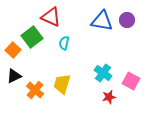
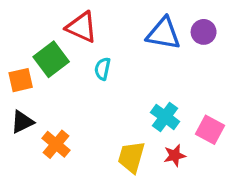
orange square: (13, 50) -> (21, 80), turned 35
yellow trapezoid: (62, 84) -> (131, 157), moved

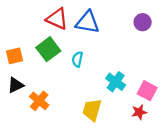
blue triangle: (163, 34) -> (87, 22), moved
green square: (51, 59) -> (48, 49), moved
cyan semicircle: (102, 69) -> (77, 59), moved
red star: (175, 155) -> (139, 112), moved

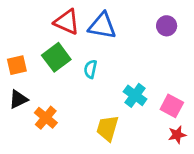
red star: (139, 112) -> (177, 135), moved

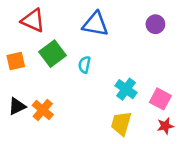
red triangle: (67, 22) -> (33, 21), moved
black triangle: (18, 99) -> (17, 106), moved
yellow trapezoid: (108, 128) -> (121, 123), moved

